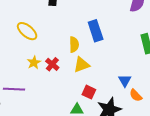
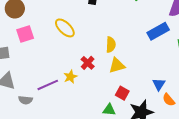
blue rectangle: (96, 31) -> (158, 31), moved, turned 75
yellow star: (34, 62) -> (70, 77), moved
purple line: (14, 89) -> (48, 85), turned -30

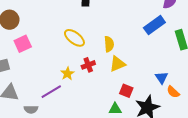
yellow ellipse: (65, 28) -> (74, 38), moved
red cross: (88, 63) -> (88, 65), turned 32
yellow star: (70, 77) -> (67, 74), moved

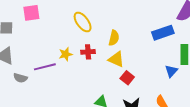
yellow triangle: (118, 64) -> (116, 59), turned 30
blue triangle: (161, 78) -> (171, 71), moved
red square: (126, 91) -> (127, 78), moved

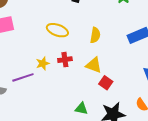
yellow ellipse: (83, 22) -> (57, 30), turned -30
yellow semicircle: (114, 38) -> (95, 35), moved

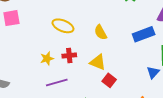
yellow semicircle: (95, 35) -> (101, 32), turned 140
purple line: (23, 77) -> (57, 83), moved

